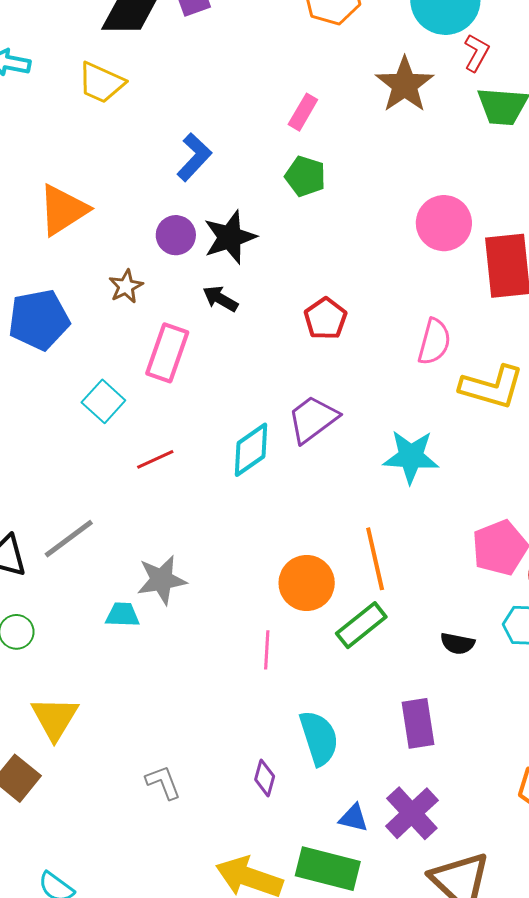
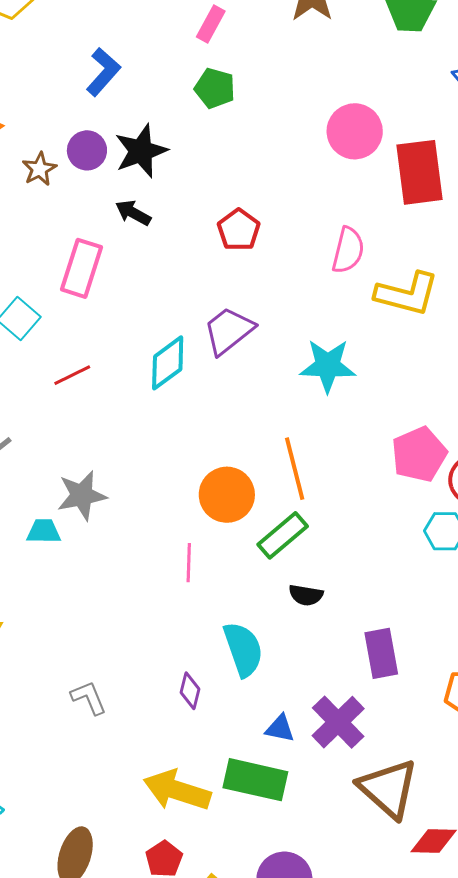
brown star: (126, 286) -> (39, 169), moved
black semicircle: (457, 644) -> (306, 595), moved
purple rectangle: (418, 723) -> (381, 653), moved

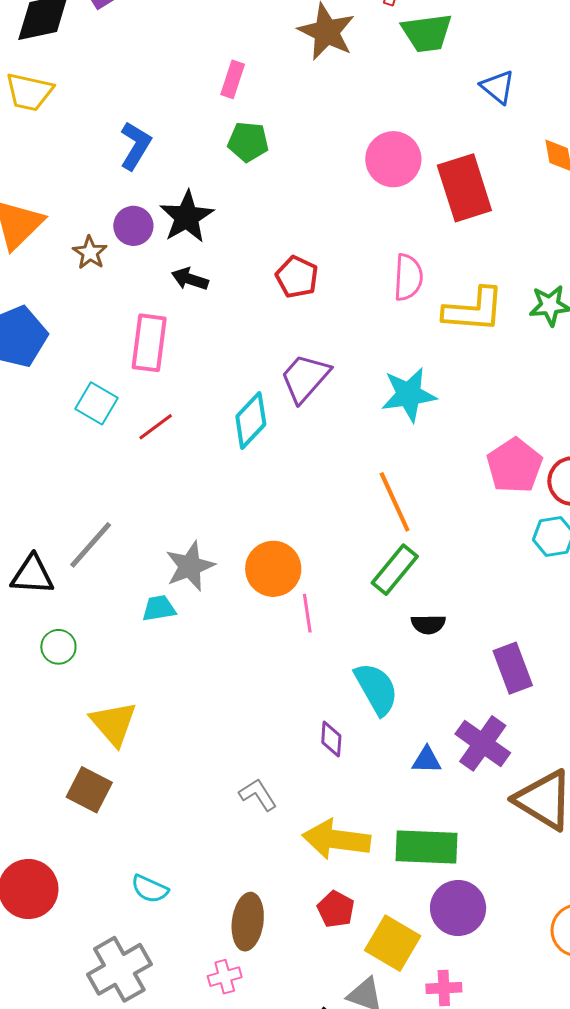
red line: (72, 375) -> (156, 427), moved
orange circle: (227, 495) -> (273, 569), moved
gray L-shape: (89, 698) -> (258, 795), moved
green rectangle: (255, 780) -> (427, 847), moved

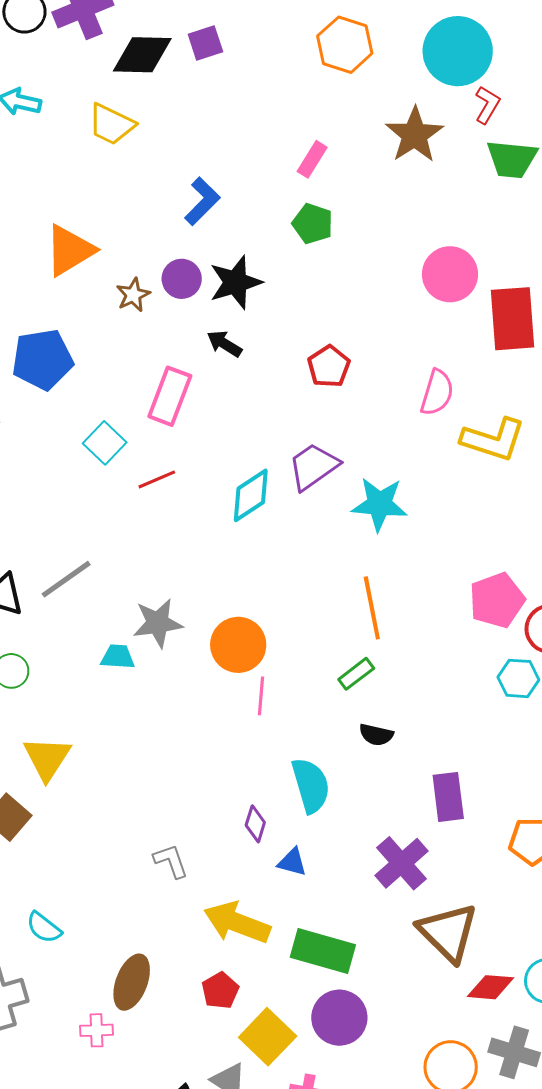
cyan star: (409, 395) -> (379, 504), moved
green rectangle: (395, 570) -> (356, 674), size x0.7
blue triangle: (427, 760) -> (292, 862), moved

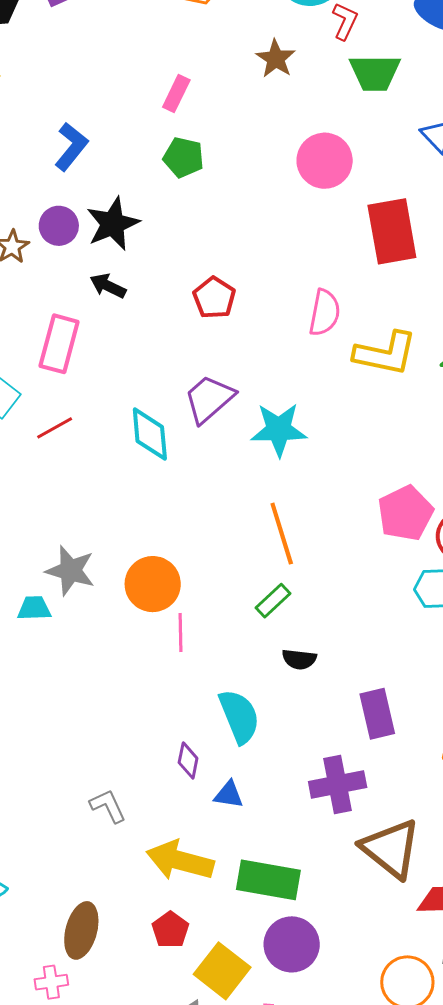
brown star: (415, 135) -> (276, 59), size x0.7
pink circle: (450, 274) -> (325, 161), moved
cyan diamond: (251, 495) -> (150, 434), turned -56
gray star: (158, 623) -> (70, 571), turned 30
purple cross: (402, 863) -> (338, 785), turned 36

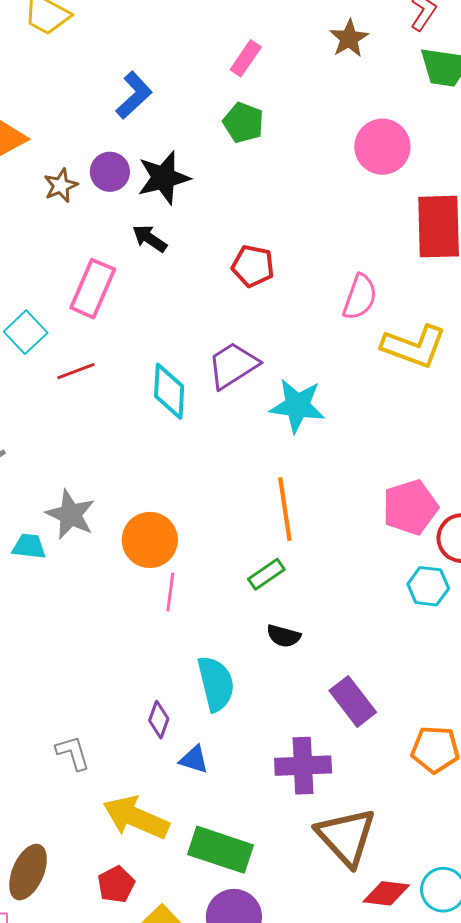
red pentagon: (214, 298) -> (253, 266), turned -30
purple rectangle: (377, 714) -> (353, 701), turned -33

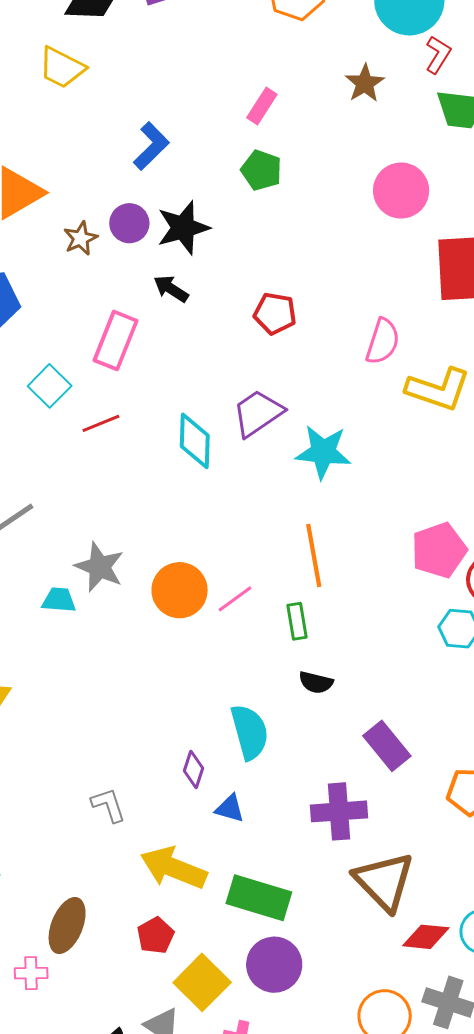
green rectangle: (266, 574) -> (297, 621), turned -63
pink line: (170, 592) -> (235, 599), moved, turned 48

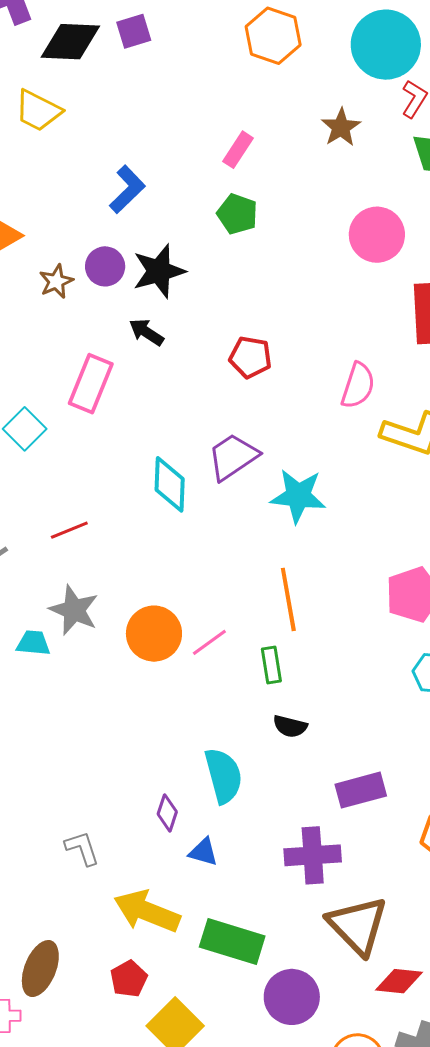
red line: (101, 423) -> (69, 530), moved
purple rectangle: (387, 746) -> (361, 790), turned -66
purple circle: (274, 965) -> (292, 997), moved

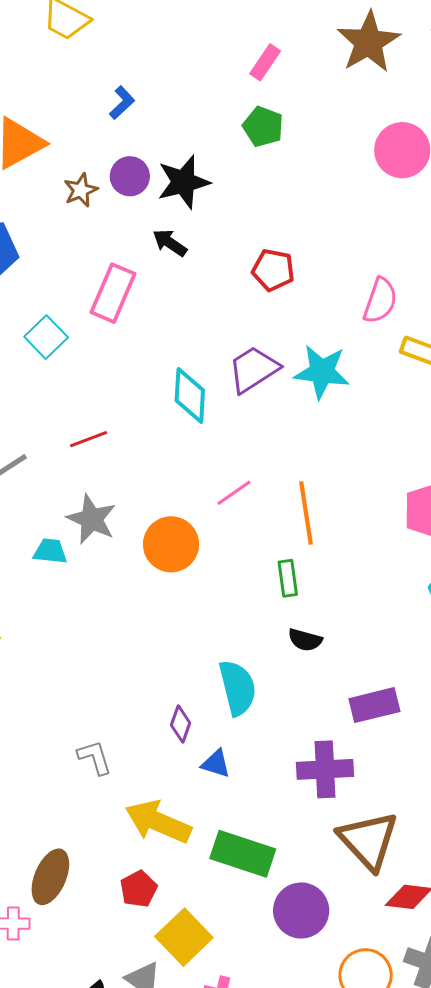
brown star: (341, 127) -> (369, 42), size x1.6
blue L-shape: (127, 189) -> (122, 103), moved, size x0.7
cyan star: (298, 496) -> (322, 372), moved
pink line: (209, 642) -> (234, 493), moved

